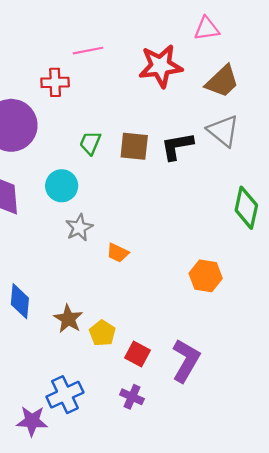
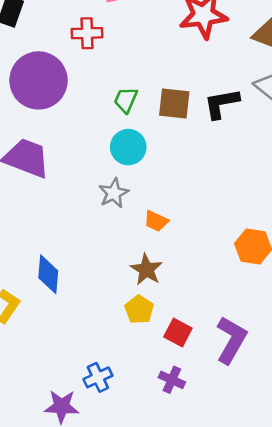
cyan circle: (62, 186) -> (128, 147), moved
brown star: (68, 319) -> (146, 270), moved
blue cross: (65, 395) -> (98, 377), size x0.7

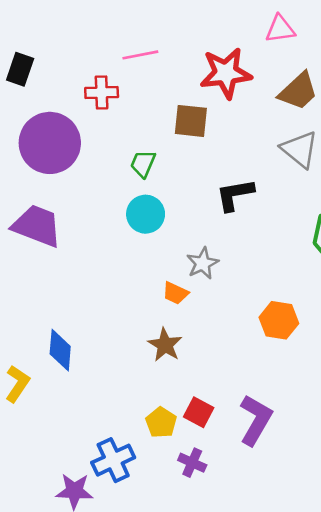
brown square: (174, 103) -> (191, 121), moved
black L-shape: (222, 103) -> (235, 195), moved
gray star: (114, 193) -> (203, 263), moved
yellow pentagon: (139, 310) -> (161, 423), moved
blue cross: (98, 377) -> (113, 460), size x1.4

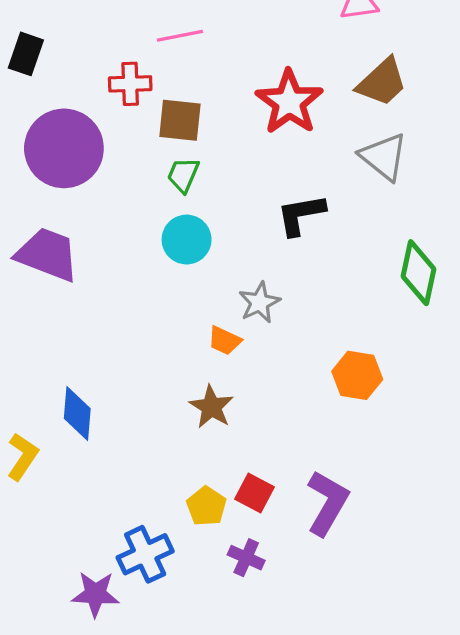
red star: (226, 73) -> (289, 102), moved, turned -30
brown square: (191, 121) -> (180, 120), moved

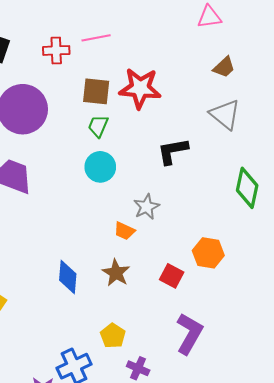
brown trapezoid: (382, 82) -> (224, 67), size x0.7
red cross: (130, 84) -> (56, 50), moved
red star: (289, 102) -> (140, 88), moved, turned -30
blue diamond: (77, 413) -> (68, 277), moved
red square: (254, 493) -> (172, 276), moved

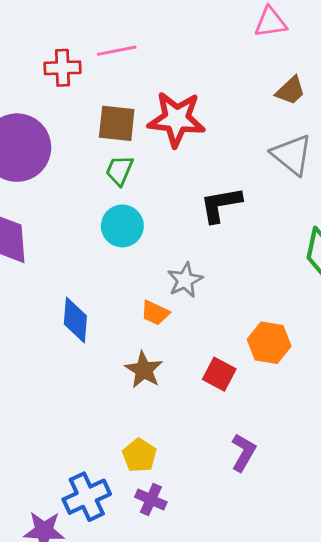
blue diamond: (68, 277) -> (75, 320), moved
purple L-shape: (189, 334) -> (243, 452), size x0.7
purple cross: (138, 368) -> (151, 500), moved

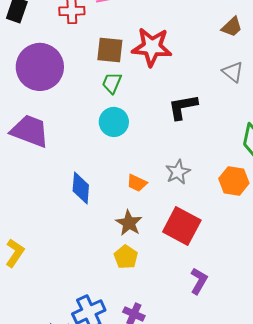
gray triangle: (292, 155) -> (233, 72), size x0.7
gray star: (185, 280) -> (178, 172), moved
orange hexagon: (269, 343) -> (234, 181), moved
red square: (219, 374) -> (182, 226), size x1.6
yellow pentagon: (139, 455) -> (126, 257), moved

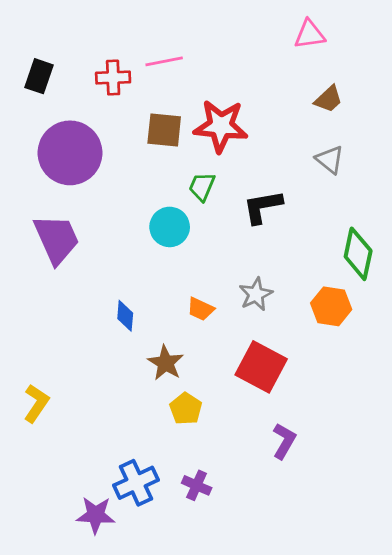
green trapezoid: (112, 83) -> (202, 187), moved
purple trapezoid: (30, 131) -> (57, 239), turned 45
blue diamond: (81, 188) -> (125, 316), size x0.7
brown star: (129, 223) -> (166, 363), moved

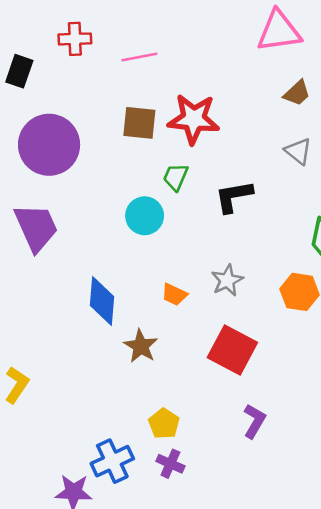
pink triangle: (310, 34) -> (279, 31), size x1.5
red cross: (113, 78) -> (75, 39), moved
blue diamond: (125, 316) -> (102, 301), size x1.6
yellow pentagon: (186, 409) -> (164, 424), moved

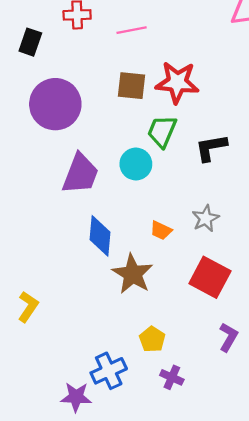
green trapezoid: (176, 177) -> (162, 131), size x1.4
purple trapezoid: (36, 227) -> (80, 174), moved, turned 45
brown star: (141, 346) -> (133, 274), size x1.4
purple cross: (170, 464) -> (172, 377), moved

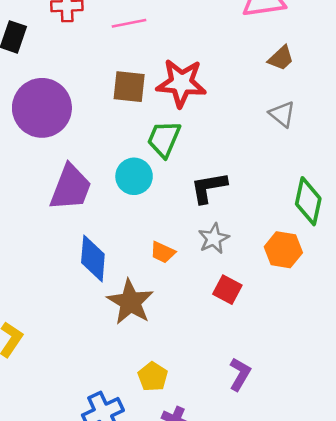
black L-shape: (211, 148) -> (209, 188), moved
red square: (210, 277) -> (227, 290), moved, size x0.6

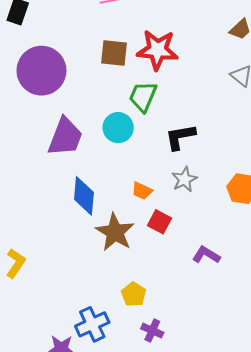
red square: (227, 290) -> (160, 222), moved
purple L-shape: (240, 374) -> (206, 255), moved, turned -88

